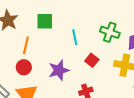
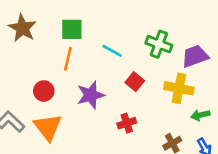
cyan line: (75, 37) -> (112, 51), turned -49
orange line: (26, 45) -> (68, 59), moved

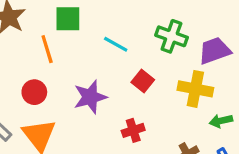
orange line: (68, 59) -> (47, 49), moved, turned -30

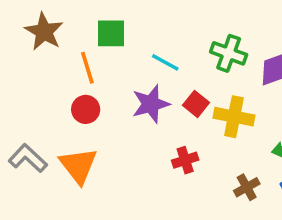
yellow cross: (195, 89) -> (234, 117), moved
red circle: (34, 92) -> (86, 109), moved
purple star: (90, 97) -> (151, 104), moved

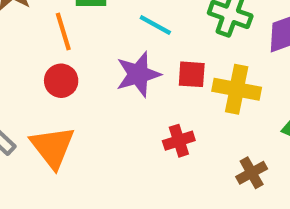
red square: (196, 104) -> (192, 74), turned -35

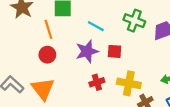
yellow cross: (237, 89) -> (129, 83), moved
red cross: (179, 141) -> (97, 82), moved

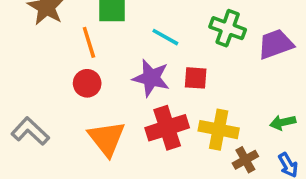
purple star: (87, 51) -> (151, 78), turned 30
red cross: (97, 82) -> (167, 128), size x1.6
orange triangle: (43, 89) -> (107, 138), moved

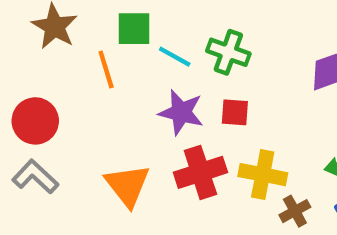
green cross: (228, 28) -> (228, 52), moved
cyan line: (165, 37) -> (175, 57), moved
red circle: (87, 83) -> (35, 121), moved, size x1.4

